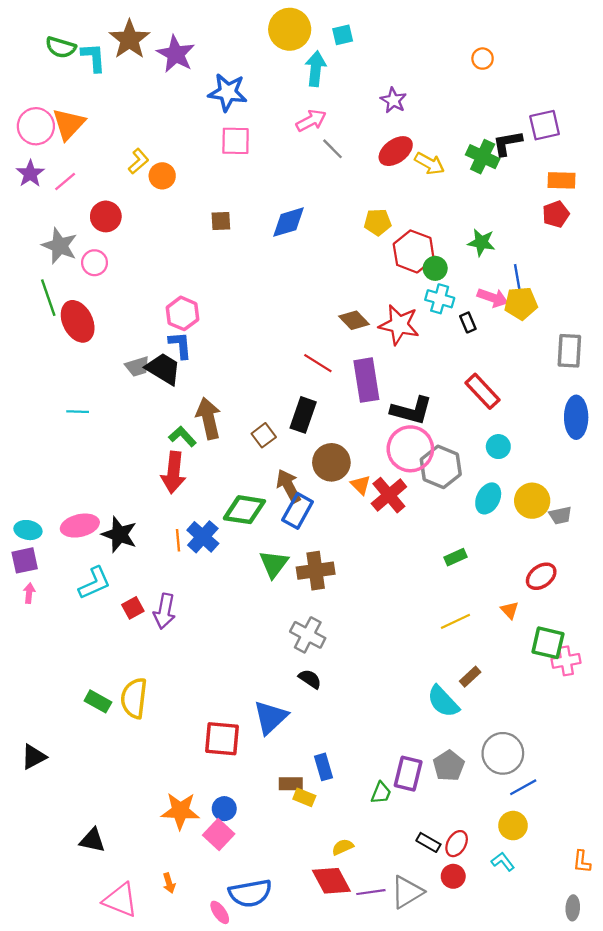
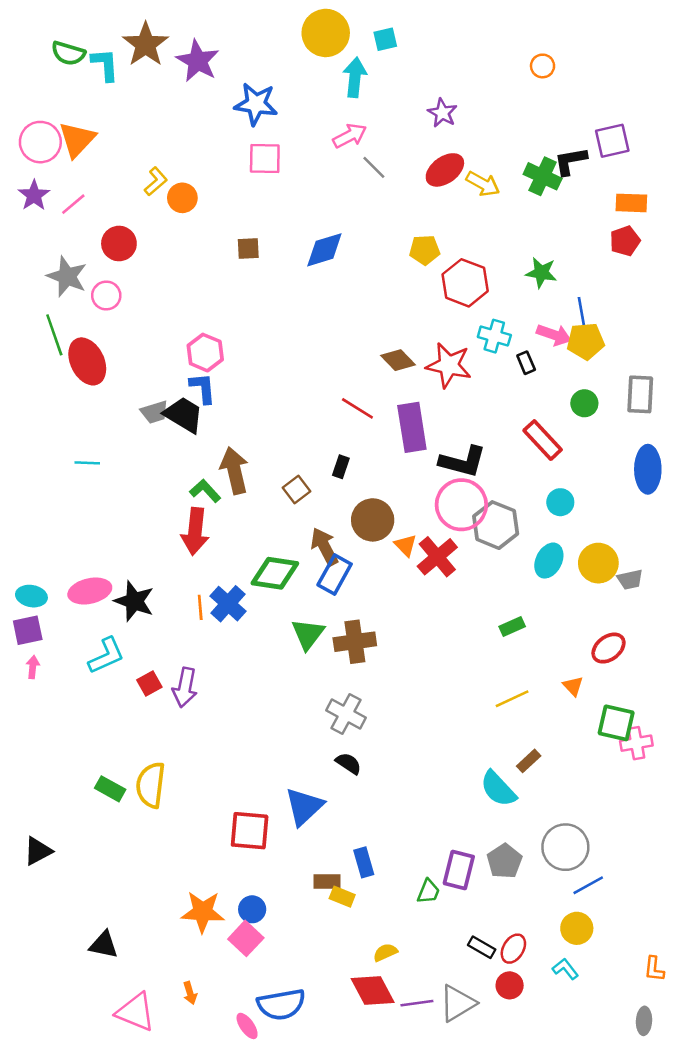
green circle: (435, 268) -> (584, 403), moved
black rectangle: (303, 415) -> (341, 467), size x0.6

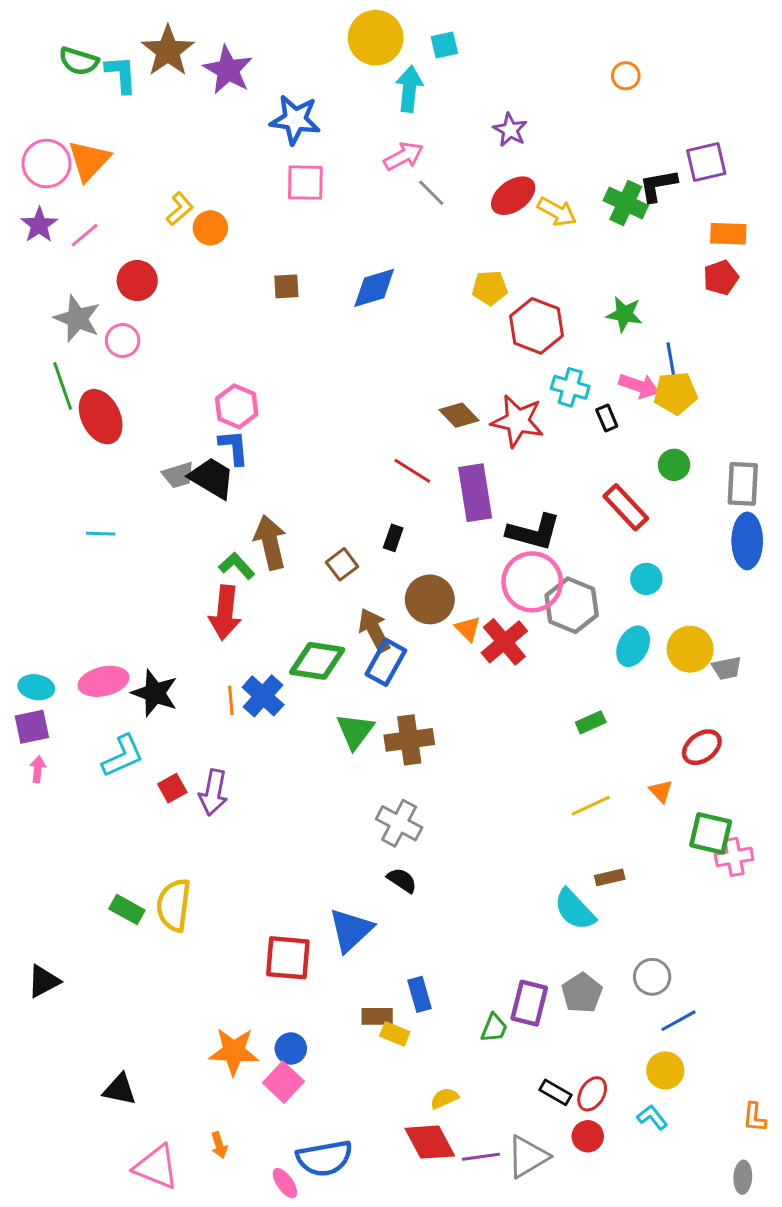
gray rectangle: (640, 394) -> (743, 484), moved
brown rectangle: (529, 761) -> (610, 877), turned 30
gray circle: (565, 847) -> (652, 977), size x0.7

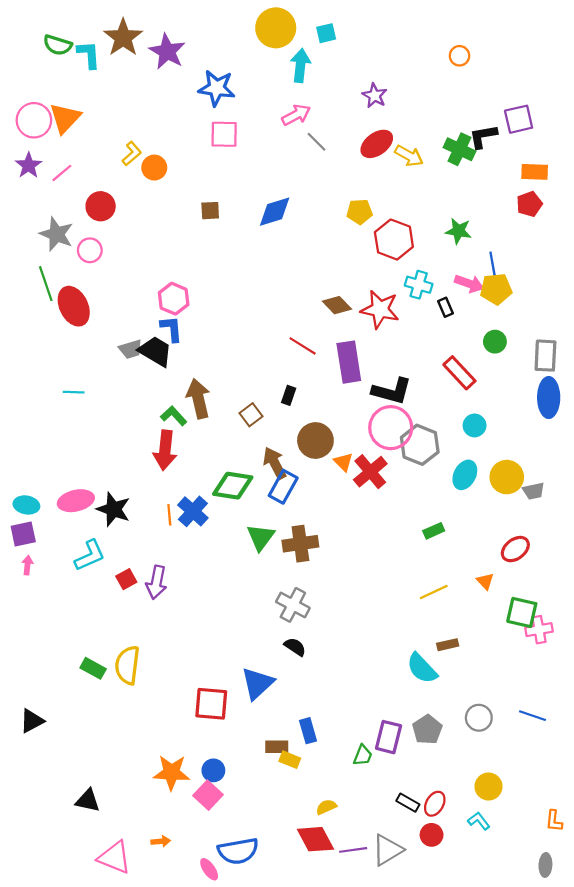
blue line: (678, 1021) -> (533, 716), moved, turned 48
orange arrow: (219, 1145) -> (161, 841), turned -78

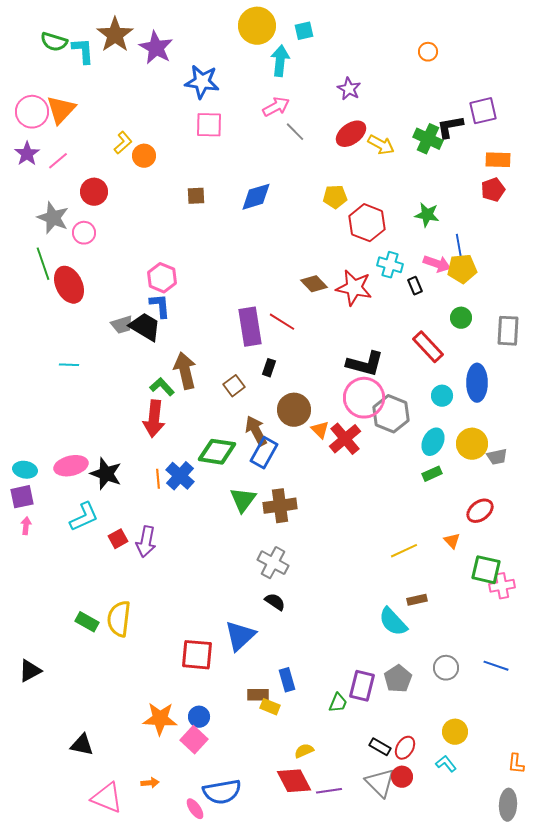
purple rectangle: (349, 362) -> (250, 327), moved
blue ellipse: (549, 398) -> (477, 383), moved
green rectangle: (434, 531) -> (432, 474), moved
gray triangle: (387, 850) -> (380, 783), moved, turned -44
gray ellipse: (545, 865) -> (508, 805), size x1.4

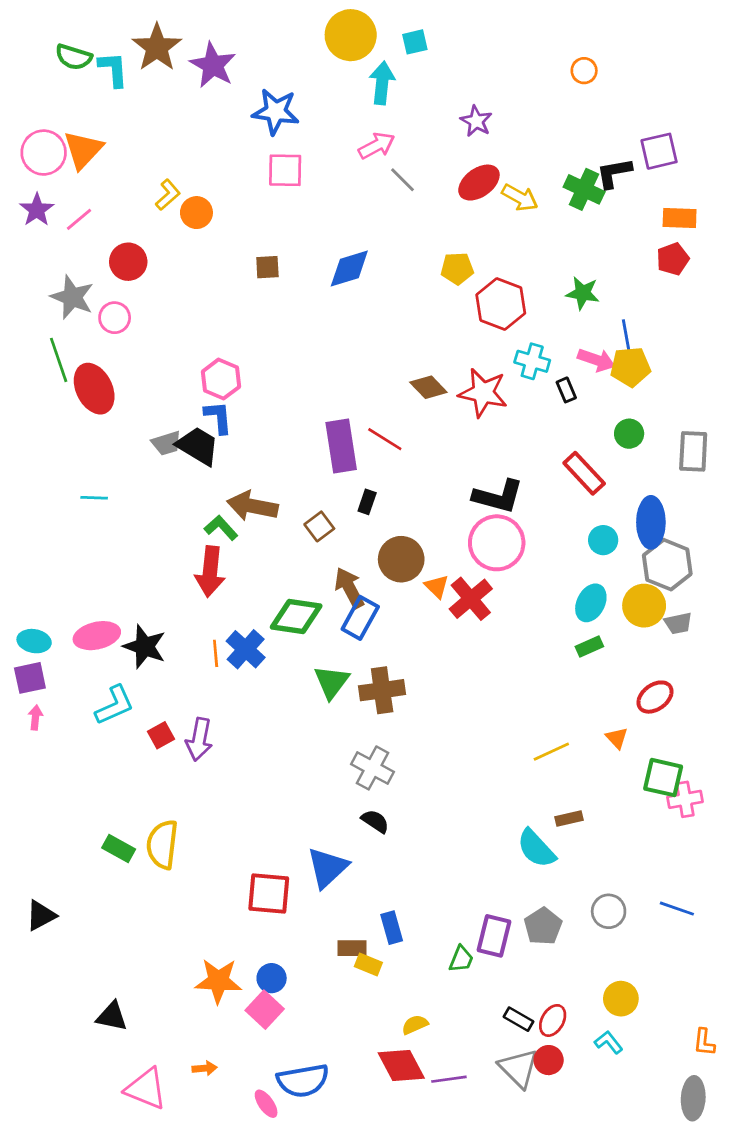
brown arrow: (185, 371) -> (252, 506), turned -66
gray hexagon: (391, 414) -> (667, 565), moved

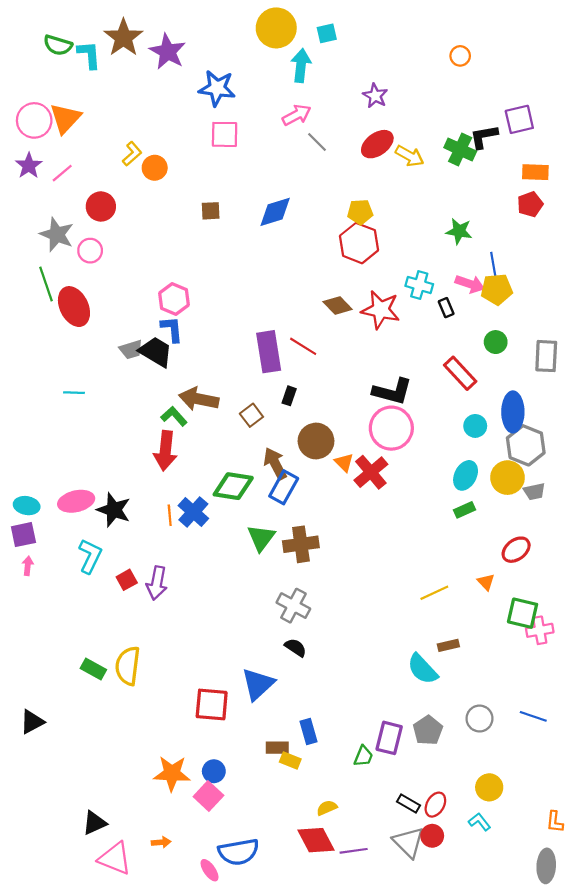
red hexagon: (501, 304) -> (359, 243), moved
cyan L-shape: (115, 705) -> (90, 556), turned -40
black triangle: (112, 1016) -> (94, 823), moved, turned -36

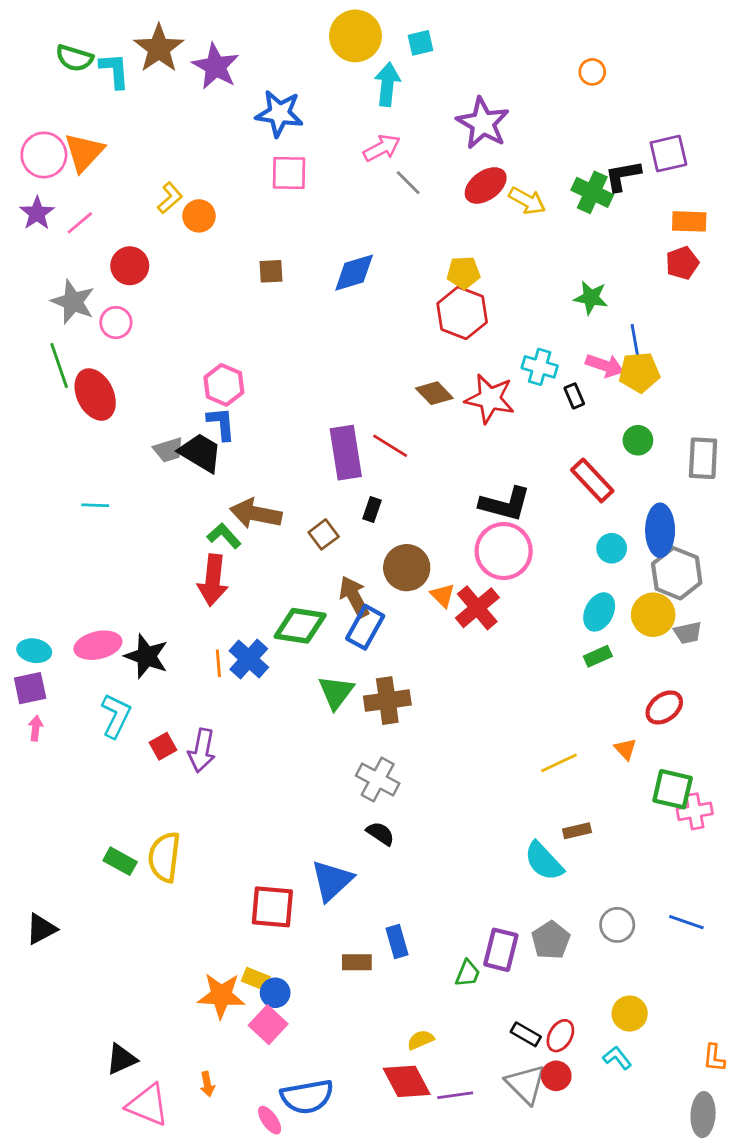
purple star: (375, 96) -> (483, 123), size x1.6
yellow rectangle: (290, 760) -> (256, 979), moved
orange arrow: (161, 842) -> (207, 1084), turned 84

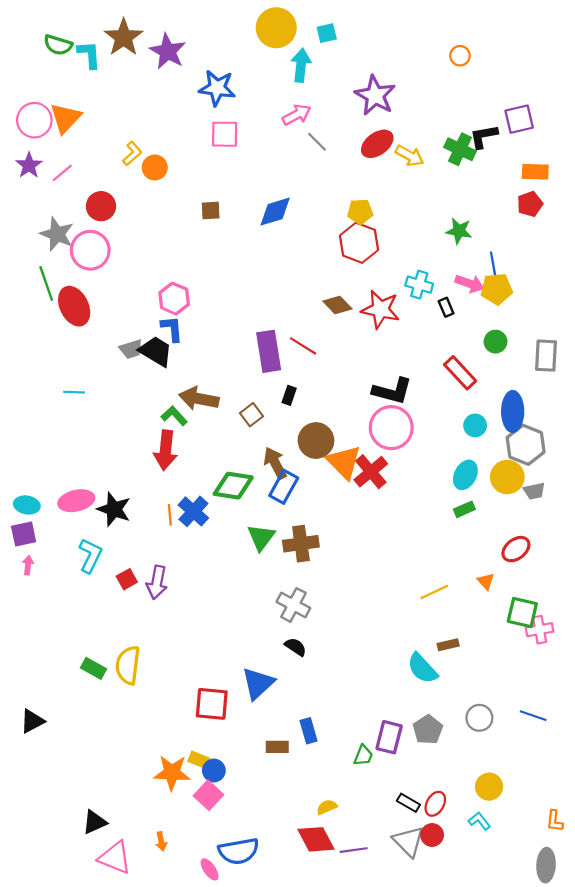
pink circle: (116, 323) -> (90, 250), size x1.6
orange triangle: (443, 595) -> (344, 462), size x1.8

